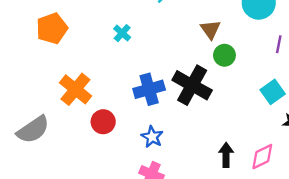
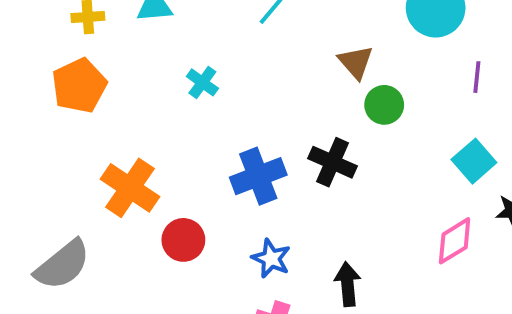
black cross: (192, 85) -> (333, 162), size x0.7
black arrow: (226, 155) -> (348, 284), moved
pink diamond: (262, 157) -> (455, 241), moved

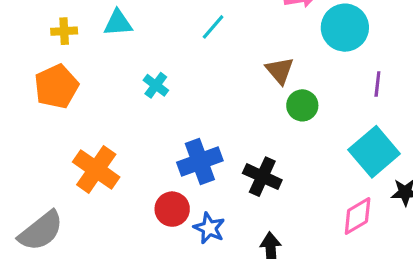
cyan square: (474, 161) -> (374, 152), size x1.4
black cross: (333, 162) -> (262, 177), moved
red circle: (183, 240) -> (172, 209), moved

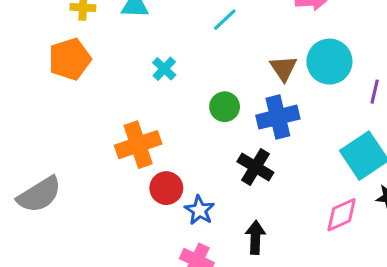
cyan circle: (345, 28) -> (329, 62), moved
green circle: (302, 105) -> (225, 107), moved
blue cross: (200, 162) -> (278, 117), moved
orange cross: (96, 170) -> (138, 145), moved, turned 30

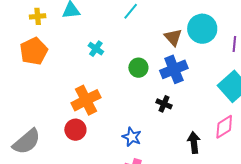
black cross: (255, 167) -> (164, 104), size x0.7
red circle: (166, 188) -> (75, 130), moved
black arrow: (255, 237) -> (194, 143), moved

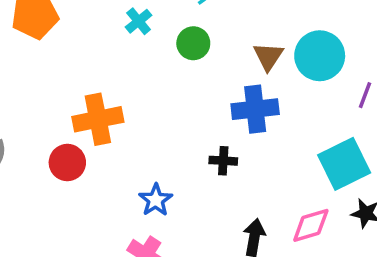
cyan cross: (96, 49) -> (139, 21), moved
green circle: (138, 68) -> (193, 43), moved
black cross: (164, 104) -> (223, 161), turned -35

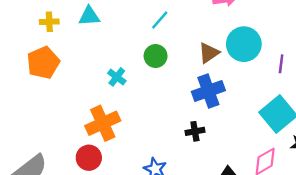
cyan cross: (139, 21) -> (117, 77), moved
brown triangle: (268, 56) -> (209, 53), turned 35

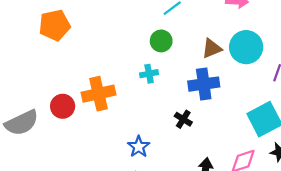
cyan cross: (117, 77) -> (149, 74), moved, turned 30
black cross: (195, 131) -> (183, 119), turned 30
red circle: (89, 158) -> (63, 106), moved

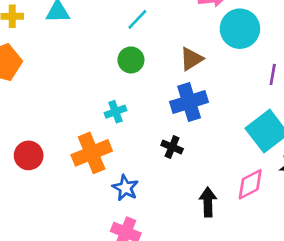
cyan circle: (246, 47) -> (240, 29), moved
cyan cross: (149, 74) -> (116, 112), moved
orange cross: (98, 94) -> (92, 153), moved

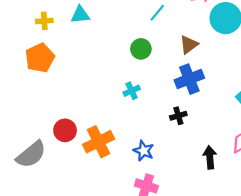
cyan line: (137, 19) -> (157, 13), moved
black cross: (172, 147) -> (178, 116), turned -35
orange cross: (92, 153) -> (98, 142), moved

